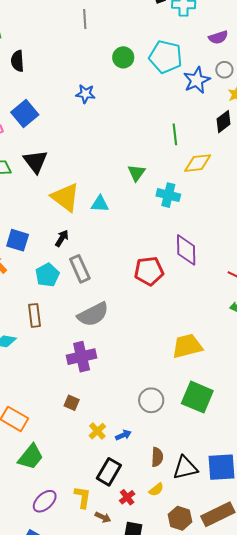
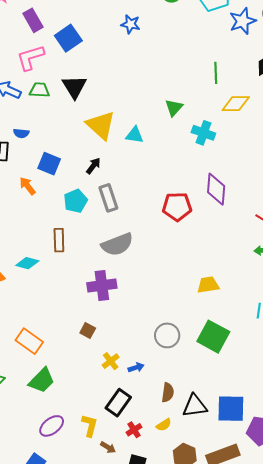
yellow trapezoid: (187, 346) -> (208, 285), size x0.7

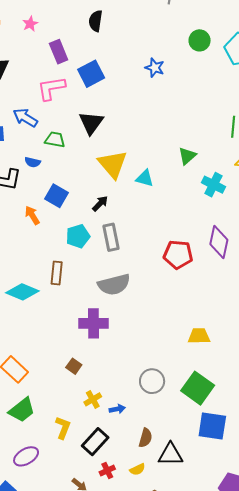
green trapezoid: (39, 90) -> (55, 140), moved
cyan diamond: (27, 263) -> (22, 292), size x1.4
blue square: (231, 409) -> (212, 426), moved
yellow L-shape: (90, 426) -> (63, 428), moved

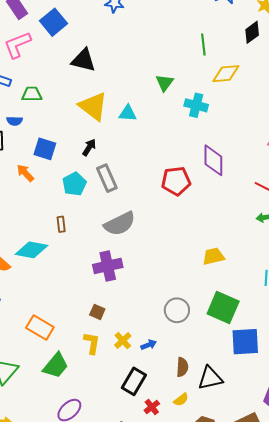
black triangle: (91, 123) -> (83, 60), moved, turned -40
brown rectangle: (57, 273) -> (61, 224), size x0.7
yellow L-shape: (63, 428) -> (92, 343), moved

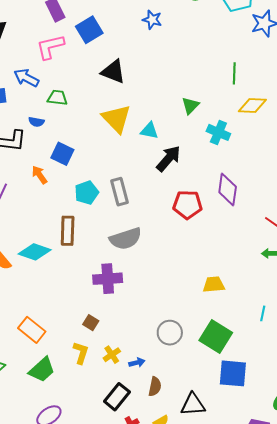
black arrow: (89, 147) -> (168, 159), moved, size x1.6
brown rectangle: (61, 224) -> (68, 231), size x1.8
brown semicircle: (182, 367) -> (155, 387), moved

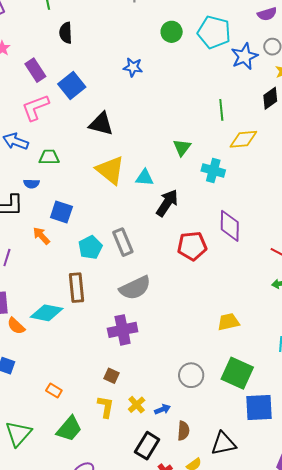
orange rectangle: (32, 330) -> (54, 390), size x0.6

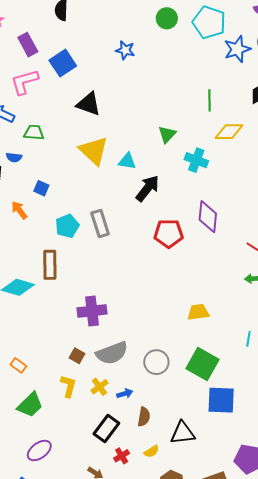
blue square: (61, 212) -> (41, 188), size x0.7
gray semicircle: (135, 288) -> (112, 353), moved

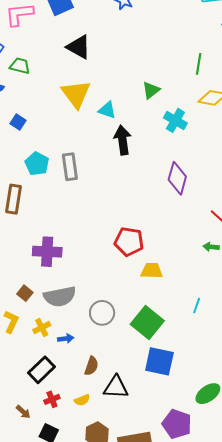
black arrow: (147, 188) -> (123, 140), turned -56
cyan pentagon: (67, 226) -> (37, 164), turned -30
red pentagon: (169, 233) -> (129, 242), moved
brown semicircle: (144, 417) -> (91, 366), moved

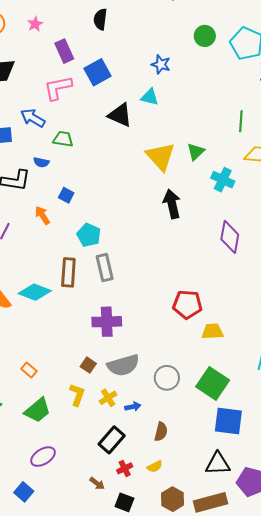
yellow triangle: (76, 94) -> (161, 156), moved
cyan triangle: (107, 110) -> (150, 97), moved
gray rectangle: (70, 167) -> (105, 268), moved
black triangle: (116, 387) -> (218, 464), moved

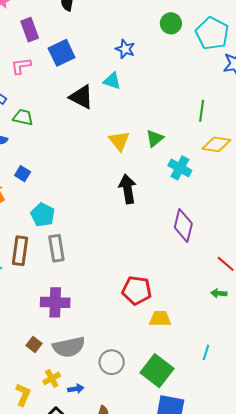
pink L-shape: (58, 88) -> (21, 66), size x0.7
yellow triangle: (161, 156) -> (119, 141), size x0.7
yellow L-shape: (77, 395) -> (23, 395), moved

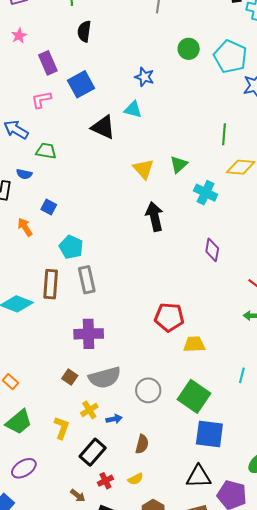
purple diamond: (183, 226) -> (212, 250), size x0.7

